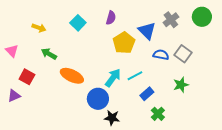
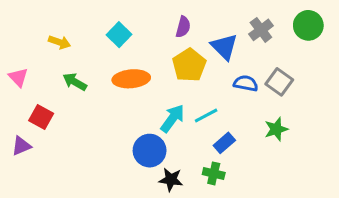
purple semicircle: (111, 18) -> (183, 27), moved
orange ellipse: (72, 76) -> (131, 79), moved, turned -30
green cross: (158, 114) -> (214, 173), moved, turned -32

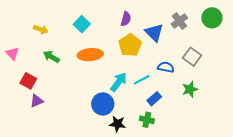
blue semicircle: (246, 83) -> (166, 67), moved
purple triangle: (21, 146) -> (37, 101), moved

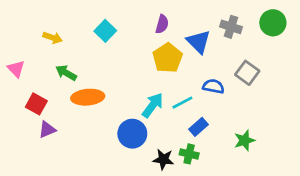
gray cross: (179, 21) -> (231, 27), turned -35
orange ellipse: (90, 55) -> (88, 97), moved
green star: (190, 89) -> (245, 140), moved
black star: (117, 124) -> (163, 159), moved

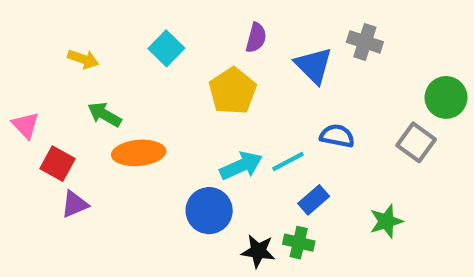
green circle: (273, 23) -> (446, 97), moved
yellow pentagon: (167, 58) -> (233, 91), moved
pink triangle: (16, 69) -> (26, 125), moved
gray square: (247, 73) -> (416, 142), moved
cyan arrow: (153, 105) -> (241, 166), turned 30

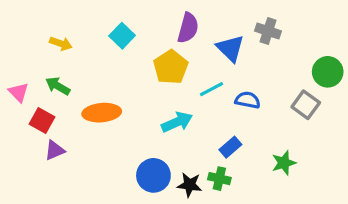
purple semicircle: (256, 38) -> (188, 28), size x1.4
green arrow: (104, 115) -> (58, 86), moved
cyan line: (288, 161) -> (212, 89), moved
blue circle: (209, 211) -> (153, 175), moved

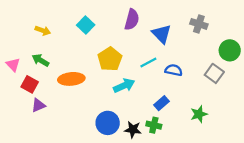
gray cross: (268, 31) -> (199, 24), moved
yellow pentagon: (171, 67) -> (110, 59), moved

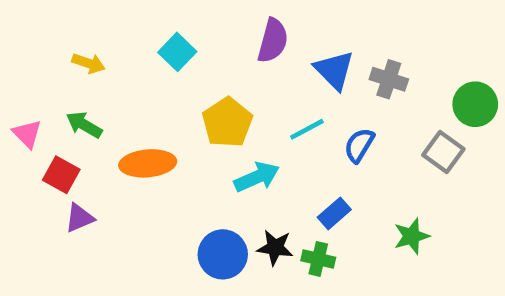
gray cross: (199, 24) -> (389, 79), moved
blue semicircle: (174, 70) -> (359, 145), turned -70
black star: (133, 130) -> (275, 248), moved

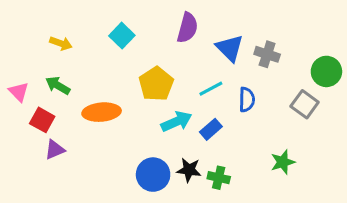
blue semicircle: (359, 145) -> (247, 100), turned 150
blue rectangle: (334, 213) -> (211, 129), moved

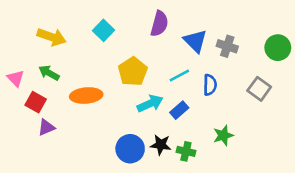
yellow arrow: (61, 43) -> (52, 37), size x1.5
green circle: (326, 71) -> (278, 48), moved
green star: (283, 162) -> (223, 135), moved

